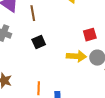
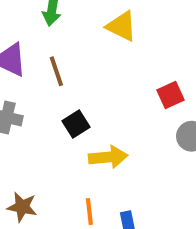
yellow arrow: (76, 56) -> (108, 157), moved

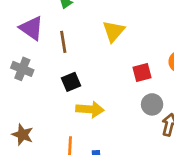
yellow triangle: (122, 26) -> (114, 31), moved, turned 35

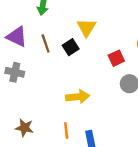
black square: (71, 82) -> (71, 47), moved

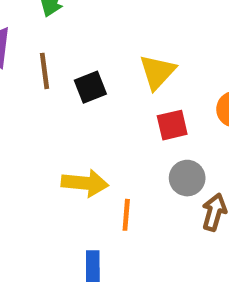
yellow triangle: (86, 27) -> (157, 72), moved
orange line: (66, 131) -> (126, 215), moved

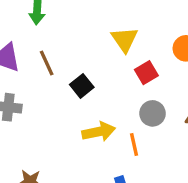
black square: (90, 87) -> (82, 86), moved
gray circle: (187, 178) -> (153, 113), moved

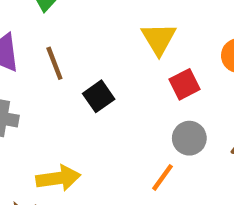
yellow arrow: (99, 132) -> (58, 178), moved
orange line: (134, 145) -> (162, 177), turned 45

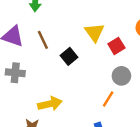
yellow triangle: (159, 39) -> (95, 32), moved

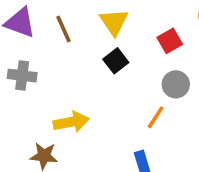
yellow triangle: (95, 32) -> (114, 22), moved
black square: (69, 56) -> (116, 61), moved

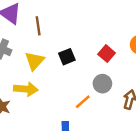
yellow triangle: (114, 22) -> (35, 61), moved
red square: (170, 41) -> (107, 54), turned -35

